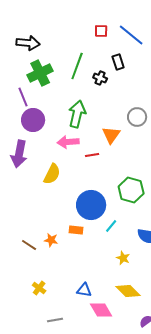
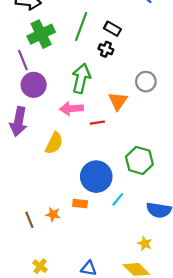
black rectangle: (118, 62) -> (112, 29), moved, turned -42
black cross: (100, 78) -> (106, 49), moved
brown line: (29, 245) -> (29, 220), turned 35
yellow star: (123, 258) -> (145, 244), moved

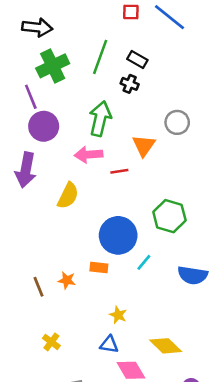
yellow star: (145, 244) -> (118, 315), moved

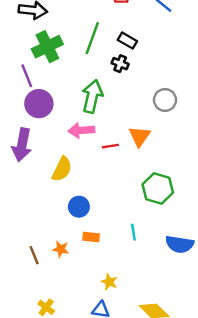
orange triangle: (144, 146) -> (140, 136), moved
blue circle: (118, 235) -> (79, 207), moved, size x0.6
cyan line: (144, 262) -> (133, 232), turned -49

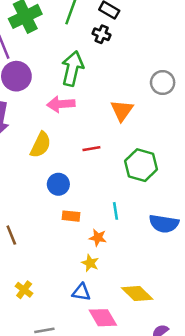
gray circle: (165, 100) -> (163, 83), moved
red line: (110, 146) -> (91, 149), moved
orange star: (61, 249) -> (98, 238), moved

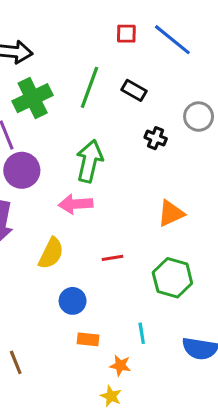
black cross: (102, 34) -> (156, 138), moved
gray circle: (163, 83) -> (199, 117), moved
orange triangle: (122, 110) -> (171, 213), moved, turned 30

